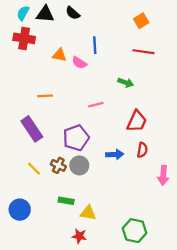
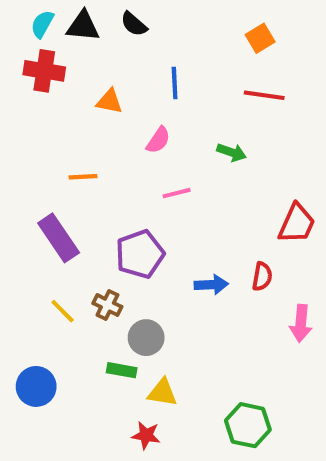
pink semicircle: (79, 63) -> (158, 140), moved, turned -88
red trapezoid: (137, 121) -> (297, 224), moved
gray circle: (79, 165) -> (146, 338), moved

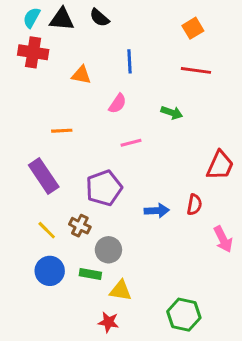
pink arrow: (301, 323) -> (223, 239), turned -32
blue circle: (36, 386) -> (50, 271), moved

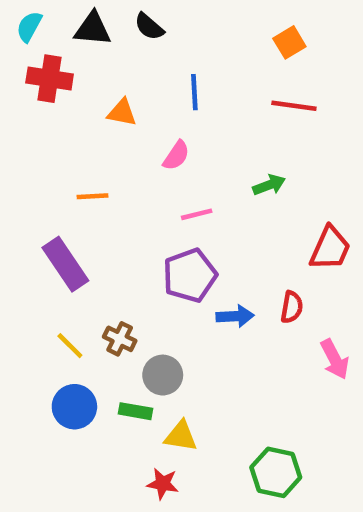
cyan semicircle: (32, 18) -> (29, 27), moved
green arrow: (172, 113) -> (269, 185), moved, turned -40
purple pentagon: (104, 188) -> (190, 275), moved

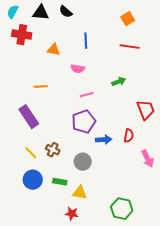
pink semicircle: (176, 156) -> (78, 69), turned 64
red trapezoid: (330, 248) -> (146, 110), turned -45
gray circle: (163, 375) -> (83, 162), moved

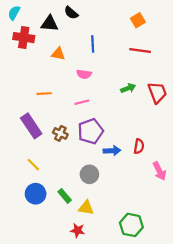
black triangle: (41, 13) -> (50, 24), moved
pink line: (87, 95) -> (82, 102), moved
red trapezoid: (146, 110) -> (157, 92), moved
brown cross: (53, 150) -> (60, 133), moved
green rectangle: (60, 182) -> (65, 196), turned 40

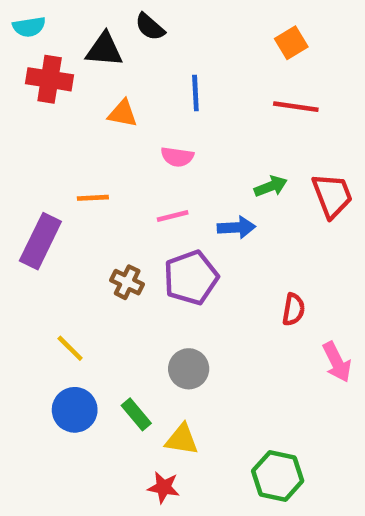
cyan semicircle: (14, 13) -> (29, 27), turned -128
purple rectangle: (31, 126) -> (40, 241), moved, turned 60
blue arrow: (112, 151) -> (237, 227), moved

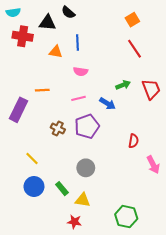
blue line: (195, 93) -> (77, 42), moved
red line: (296, 107) -> (134, 49), turned 48
blue arrow: (237, 227) -> (108, 104), turned 35

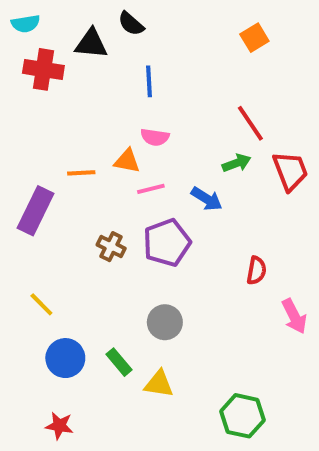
red line: (134, 49) -> (250, 123), moved
orange triangle: (56, 52) -> (127, 161), moved
yellow line: (32, 159) -> (41, 304), moved
red star: (74, 222) -> (59, 426), moved

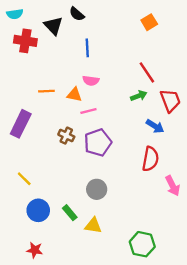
black triangle: (91, 44) -> (53, 26), turned 42
orange line: (81, 173) -> (46, 91), moved
blue arrow: (207, 199) -> (155, 126), moved
brown cross: (111, 247) -> (66, 136), moved
red semicircle: (256, 270) -> (150, 159), size x1.5

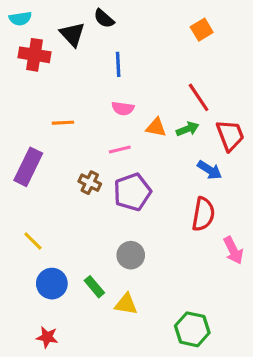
orange triangle: (74, 95) -> (156, 127), moved

